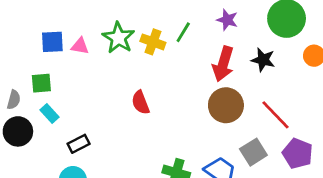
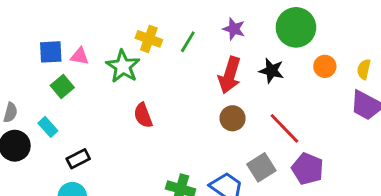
green star: (118, 38) -> (123, 66), moved
yellow cross: (153, 42) -> (149, 39), moved
green square: (41, 83) -> (62, 87), moved, turned -35
brown circle: (226, 105) -> (233, 118), size x0.7

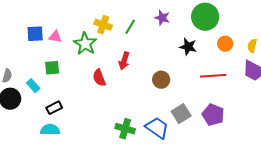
red arrow: (230, 75) -> (124, 61), moved, size x0.7
green square: (62, 87) -> (52, 68), moved, turned 35
red line: (284, 128) -> (213, 76), moved, turned -50

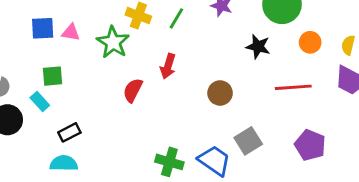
green square: (52, 68) -> (53, 76), moved
red semicircle: (99, 78) -> (133, 90), turned 48
purple pentagon: (213, 115) -> (310, 145), moved

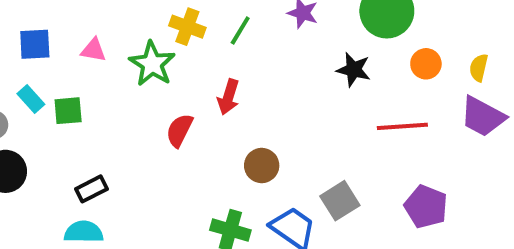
blue square: (43, 28) -> (35, 44), moved
brown circle: (220, 93) -> (262, 165), moved
cyan rectangle: (40, 101) -> (31, 99), moved

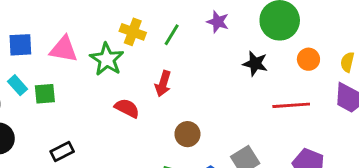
pink triangle: (93, 50) -> (64, 49), size x1.5
red semicircle: (180, 130) -> (127, 108), turned 90

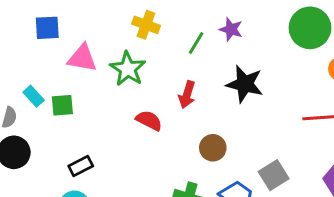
purple star: (218, 22) -> (231, 29), moved
yellow cross: (133, 32) -> (146, 25), moved
blue square: (20, 45) -> (47, 28), moved
black star: (255, 64) -> (245, 84), moved, size x1.4

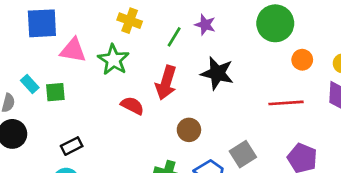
blue square: (47, 28) -> (42, 23), size x1.4
red arrow: (187, 95) -> (166, 83), size x1.4

